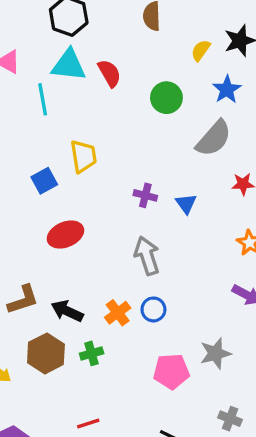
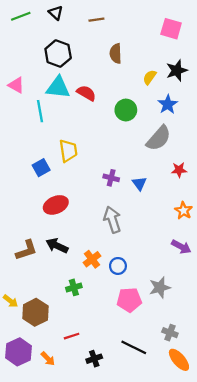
red semicircle: (109, 73) -> (86, 93), turned -30
blue circle: (153, 309) -> (118, 266), moved
black arrow: (67, 311) -> (57, 246), moved
brown hexagon: (46, 353) -> (35, 312), moved

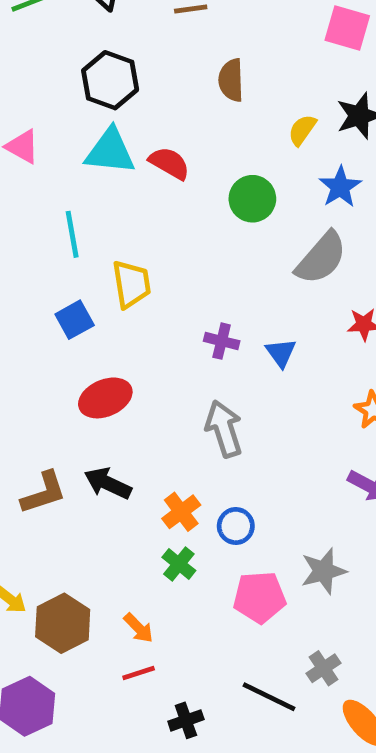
cyan line: (40, 111) -> (72, 234), moved
green cross: (74, 287) -> (179, 564), moved, turned -35
gray cross: (170, 333) -> (324, 668), moved, turned 35
orange arrow: (48, 359) -> (139, 628), moved

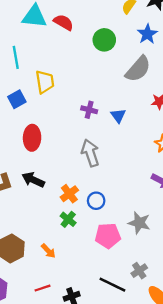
red ellipse: (105, 398) -> (32, 138), turned -65
gray star: (324, 571) -> (139, 223), turned 30
red line: (139, 673) -> (43, 288), moved

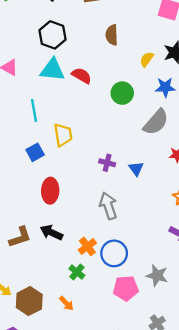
blue star: (147, 34) -> (165, 87), turned 30
blue circle: (96, 201) -> (114, 253), size x1.5
green cross: (68, 219) -> (77, 272), moved

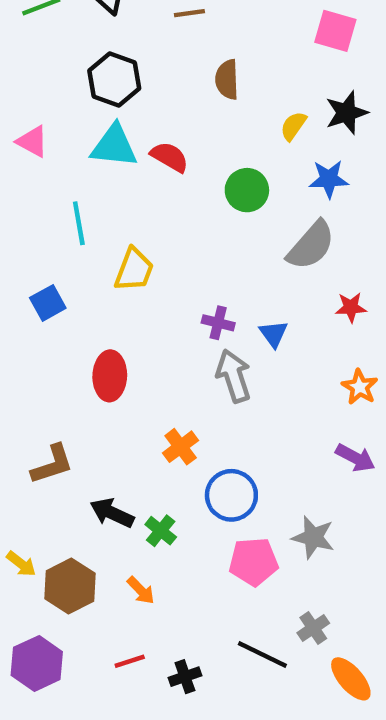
yellow trapezoid: (63, 135) -> (134, 270), turned 30
blue square: (35, 152) -> (48, 303), moved
gray arrow: (108, 206) -> (234, 376), moved
black arrow: (51, 233) -> (112, 513), moved
orange cross: (87, 246) -> (181, 447), moved

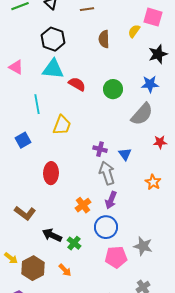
yellow semicircle: (293, 126) -> (134, 31), moved
red semicircle: (169, 157) -> (77, 84), moved
orange star: (360, 387) -> (153, 182), moved
purple arrow: (355, 458) -> (111, 200), moved, turned 84
brown L-shape: (52, 464) -> (25, 213), turned 55

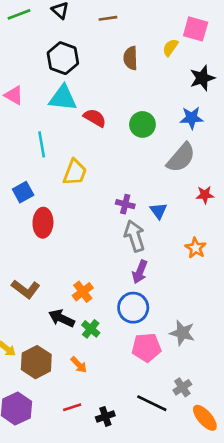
red ellipse: (51, 173) -> (43, 223), moved
orange cross: (83, 205) -> (83, 292), moved

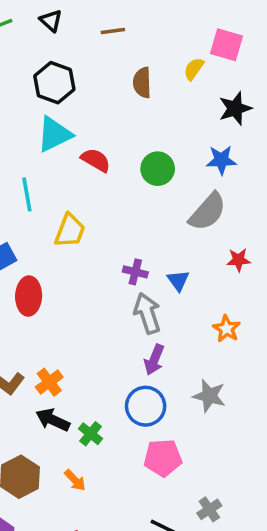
cyan triangle: (63, 98) -> (54, 134), turned -32
orange cross: (83, 292) -> (49, 382), moved
gray star: (182, 333) -> (209, 396), moved

